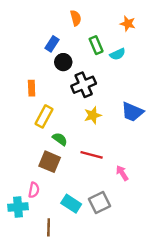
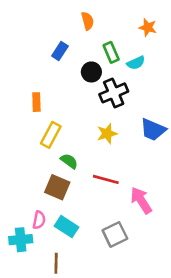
black circle: (63, 62) -> (91, 72), moved
black cross: (84, 85) -> (114, 93), moved
pink arrow: (122, 173) -> (141, 200), size x1.5
cyan rectangle: (71, 204) -> (67, 227), moved

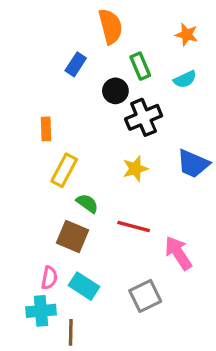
orange semicircle: (87, 21) -> (110, 26), size x1.5
cyan semicircle: (136, 63) -> (185, 79), moved
cyan cross: (21, 240) -> (41, 311), moved

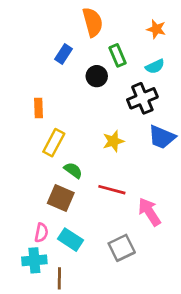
black cross: (144, 117) -> (142, 98), moved

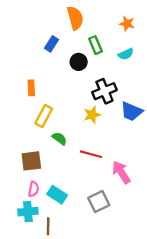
black cross: (142, 98) -> (104, 91), moved
brown square: (61, 198) -> (31, 161), moved, turned -30

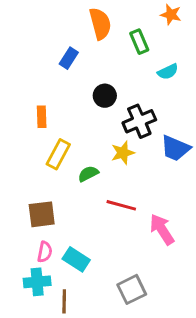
orange star: (127, 24) -> (171, 15), moved
green rectangle: (95, 45) -> (139, 42), moved
black circle: (79, 62) -> (105, 96), moved
green semicircle: (59, 138) -> (88, 174), moved, turned -63
gray square: (99, 201) -> (132, 289), moved

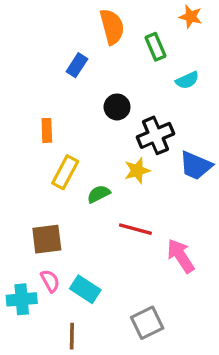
pink semicircle: (45, 252) -> (50, 281), turned -40
cyan cross: (37, 282) -> (22, 299), moved

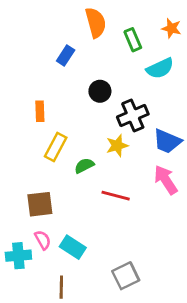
orange star: (191, 17) -> (171, 28), moved
cyan semicircle: (187, 80) -> (160, 68), size x1.4
pink arrow: (181, 256) -> (166, 180), moved

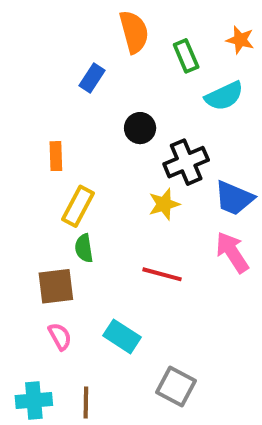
green semicircle: (84, 166) -> (84, 248), moved, turned -72
cyan rectangle: (73, 247) -> (122, 336), moved
cyan cross: (18, 256) -> (34, 400), moved
gray square: (126, 276) -> (176, 386), turned -36

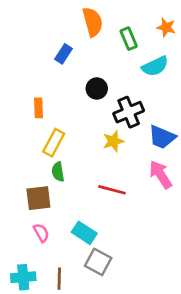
gray square: (176, 386) -> (98, 262), moved

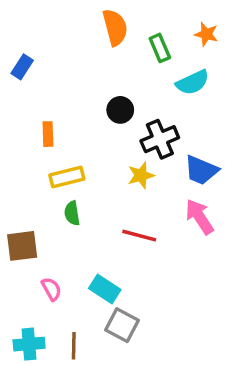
blue rectangle: (63, 54) -> (22, 67), moved
yellow rectangle: (54, 143) -> (67, 177), turned 48
brown square: (38, 198) -> (22, 246), moved

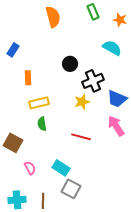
orange semicircle: (115, 27) -> (53, 17), moved
green rectangle: (160, 48) -> (93, 12), moved
blue rectangle: (22, 67) -> (13, 50), moved
cyan semicircle: (193, 82) -> (112, 48), turned -126
brown square: (22, 246) -> (13, 143), turned 36

